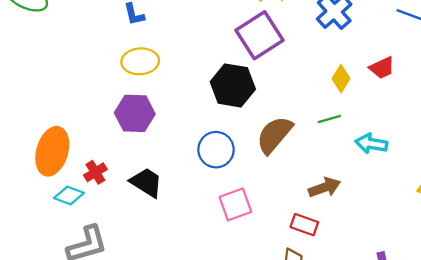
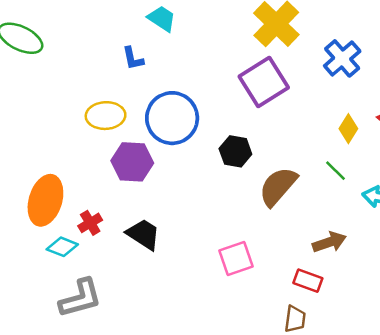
yellow ellipse: (140, 61) -> (106, 116), moved
black hexagon: (233, 85) -> (235, 151), moved, size x0.7
green line: (329, 119) -> (335, 171), turned 60
blue circle: (216, 150) -> (172, 118), moved, size x1.4

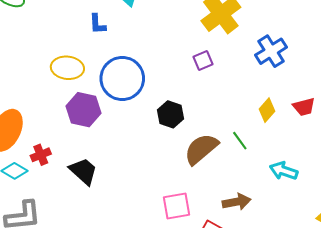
purple square: (264, 82) -> (203, 60), size x0.5
green line: (335, 171) -> (240, 141), moved
pink square: (236, 259) -> (177, 206), moved

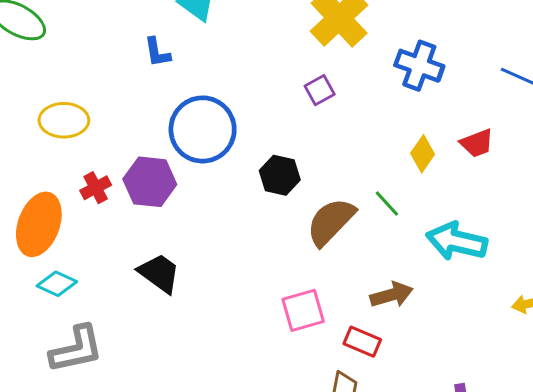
blue cross: (271, 51) -> (419, 66), turned -32
yellow ellipse: (67, 68) -> (64, 120), moved
red cross: (41, 155) -> (96, 188), moved
cyan arrow: (284, 171) -> (457, 241), size x1.4

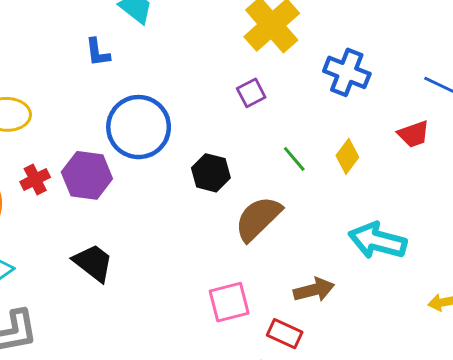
red trapezoid: (477, 143) -> (414, 134), moved
green line: (387, 204) -> (294, 159), moved

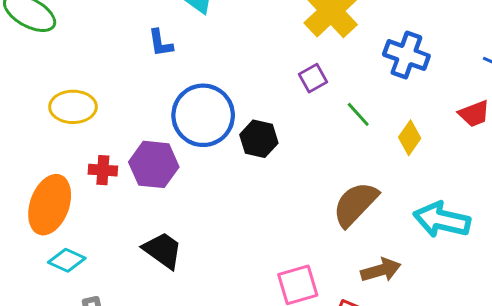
green line: (294, 159) -> (358, 114), moved
black hexagon: (211, 173) -> (259, 139), moved
red cross: (35, 179) -> (103, 170), turned 32
brown semicircle: (258, 219) -> (355, 204), moved

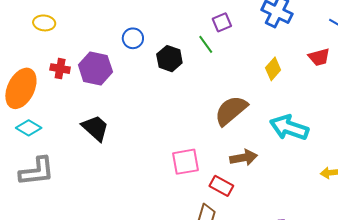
purple square: (313, 78) -> (222, 22), moved
yellow ellipse: (73, 107) -> (44, 23), size x0.7
green line: (358, 114) -> (206, 44), moved
blue circle: (203, 115) -> (133, 38), size x0.5

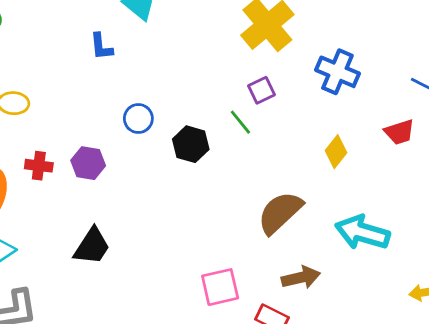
purple hexagon: (95, 68) -> (88, 163), size x0.7
black trapezoid: (95, 128) -> (92, 246), turned 84

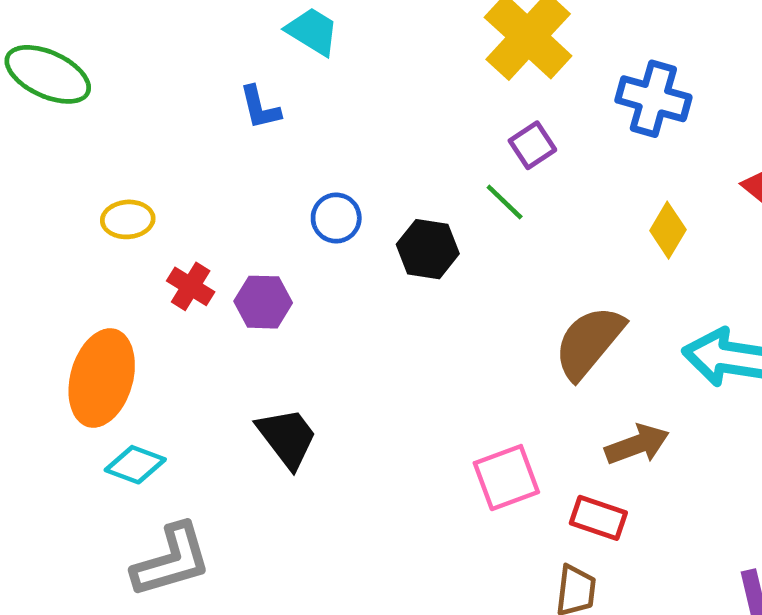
red cross: (39, 166) -> (191, 286), moved, turned 32
black trapezoid: (92, 246) -> (287, 438), turned -63

